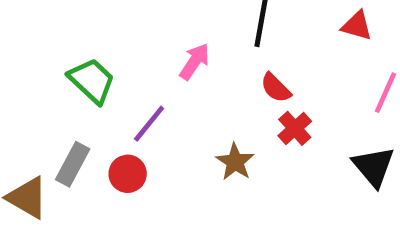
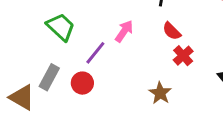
pink arrow: (194, 62) -> (124, 31), moved
brown star: (235, 162) -> (160, 93), moved

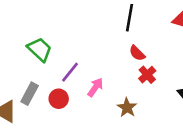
pink arrow: (124, 31) -> (95, 87), moved

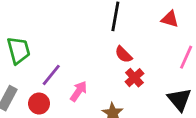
green trapezoid: (40, 49) -> (19, 50), turned 32

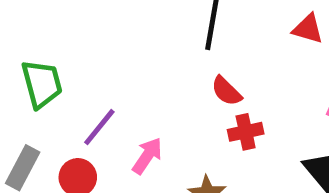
red cross: (134, 78) -> (246, 132), turned 30

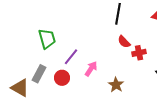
red cross: (246, 132) -> (139, 53), moved

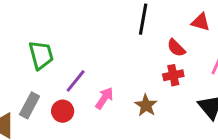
red semicircle: (124, 42) -> (176, 48), moved
brown star: (116, 85) -> (146, 105), moved

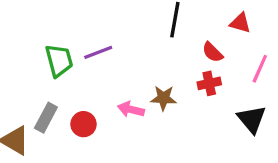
purple line: (76, 81) -> (98, 52), moved, turned 30
pink arrow: (104, 98) -> (131, 109), turned -110
brown star: (146, 105) -> (163, 98), moved, turned -30

